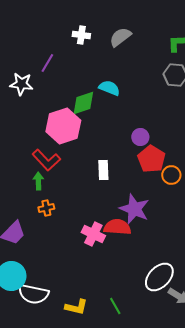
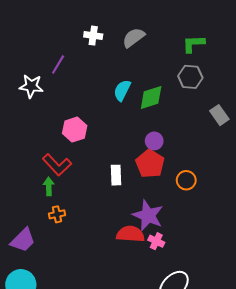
cyan semicircle: (109, 88) -> (122, 90), turned -85
green diamond: (83, 103) -> (151, 98), moved
pink hexagon: (63, 126) -> (75, 130), size x0.7
red pentagon: (151, 159) -> (150, 164), moved
pink cross: (93, 234) -> (156, 241), moved, size x0.7

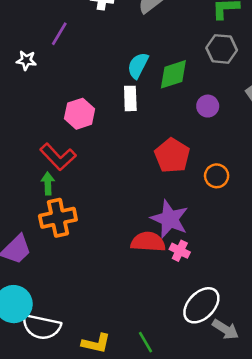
white star: (31, 86) -> (26, 60), size x0.7
purple circle: (154, 141) -> (208, 106), moved
white rectangle: (116, 175) -> (130, 98), moved
orange cross: (57, 214) -> (58, 218), size x1.8

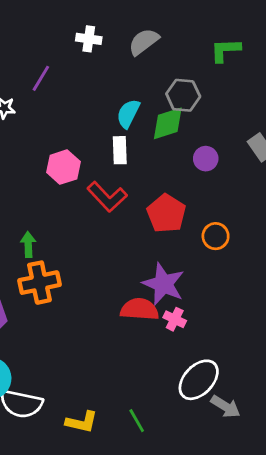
gray hexagon: (222, 49) -> (183, 95), moved
red L-shape: (58, 157) -> (107, 197), moved

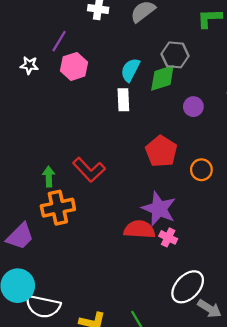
pink hexagon: (63, 167) -> (74, 66), moved
red L-shape: (107, 197) -> (89, 170), moved

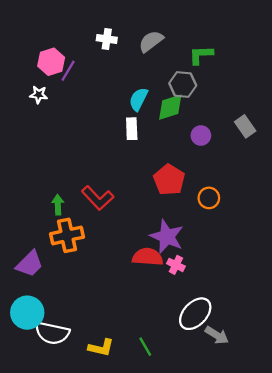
green L-shape: (209, 18) -> (201, 55), moved
pink hexagon: (74, 66) -> (51, 62), moved

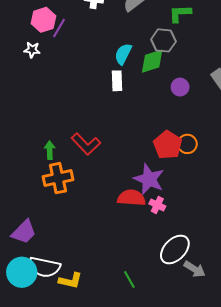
red pentagon: (169, 180) -> (168, 145), moved
purple trapezoid: (30, 264) -> (24, 232), moved
cyan circle: (27, 313) -> (22, 272), moved
yellow L-shape: (101, 348) -> (70, 281), moved

